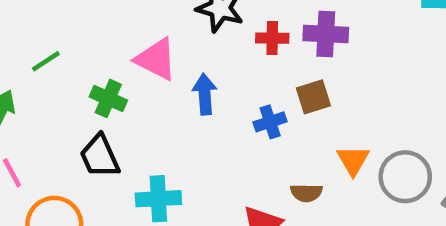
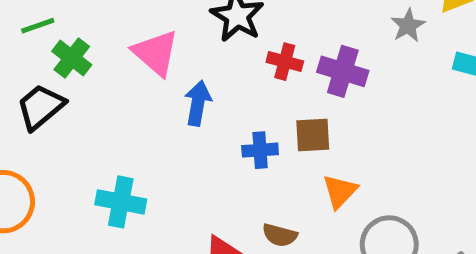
green cross: (108, 98) -> (72, 58), moved
black trapezoid: (100, 156) -> (41, 107), moved, turned 60
orange triangle: (353, 160) -> (340, 191), moved

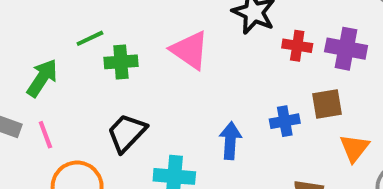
green cross: (72, 58) -> (121, 62), turned -36
blue arrow: (198, 103) -> (230, 141), moved
black trapezoid: (41, 107) -> (127, 133), moved

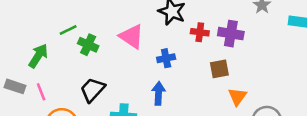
green cross: (121, 62) -> (88, 45), turned 30
blue cross: (285, 121) -> (166, 58), moved

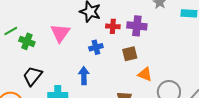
pink triangle: (132, 36) -> (60, 33), turned 35
blue cross: (166, 58) -> (96, 47), moved
orange triangle: (237, 97) -> (145, 74), turned -42

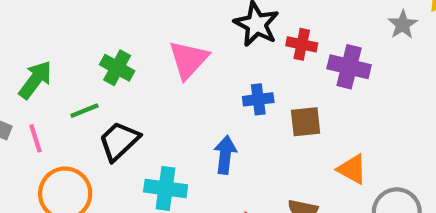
red cross: (113, 26) -> (302, 44), moved
green line: (11, 31) -> (84, 111), moved
brown square: (130, 54) -> (306, 122), moved

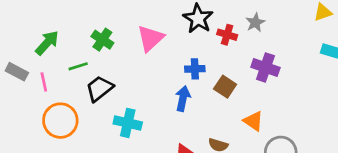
gray star: (403, 25) -> (255, 23), moved
purple cross: (349, 67) -> (265, 67), moved
brown square: (306, 122) -> (225, 87), turned 35
blue arrow: (225, 155) -> (183, 99), moved

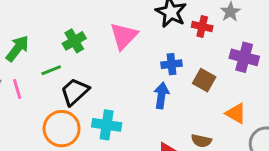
green cross: (102, 40) -> (74, 41), turned 30
orange circle: (60, 121) -> (62, 129), moved

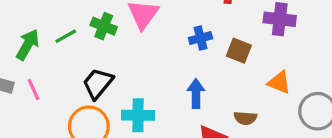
green cross: (74, 41) -> (104, 26), moved, turned -30
green line: (51, 70) -> (66, 36), moved
blue arrow: (161, 96) -> (196, 94), moved

